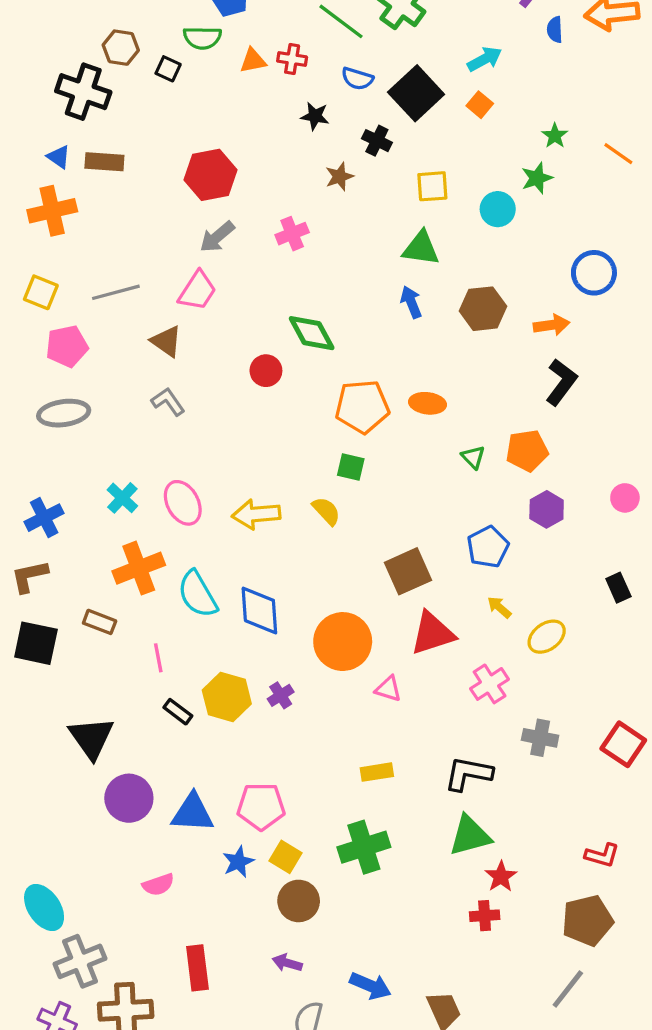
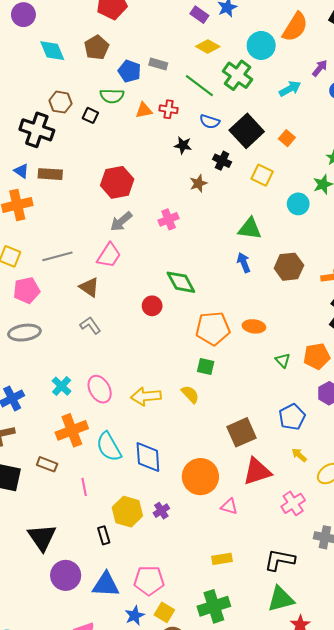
cyan arrow: (485, 59) -> (290, 89), moved
yellow square: (432, 186) -> (262, 175), moved, turned 30
black rectangle: (178, 712) -> (104, 535), moved, turned 36

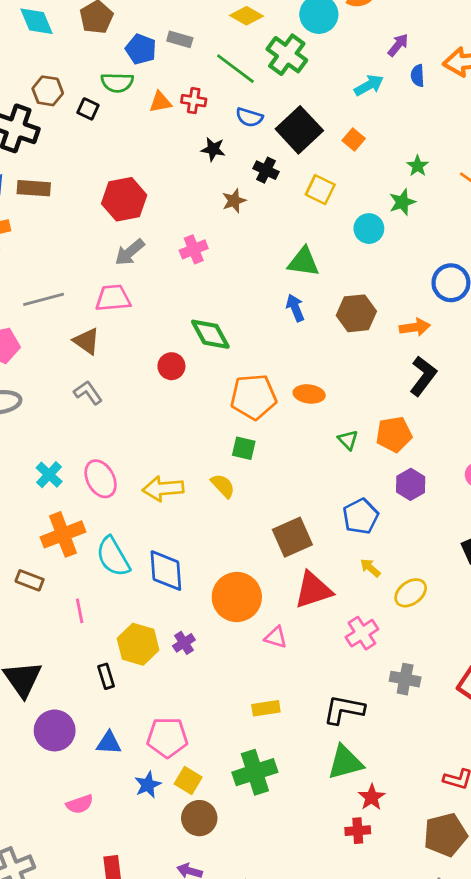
cyan arrow: (290, 89) -> (369, 85), moved
pink trapezoid: (109, 255) -> (113, 298), turned -128
blue triangle: (106, 585) -> (109, 743), size x0.7

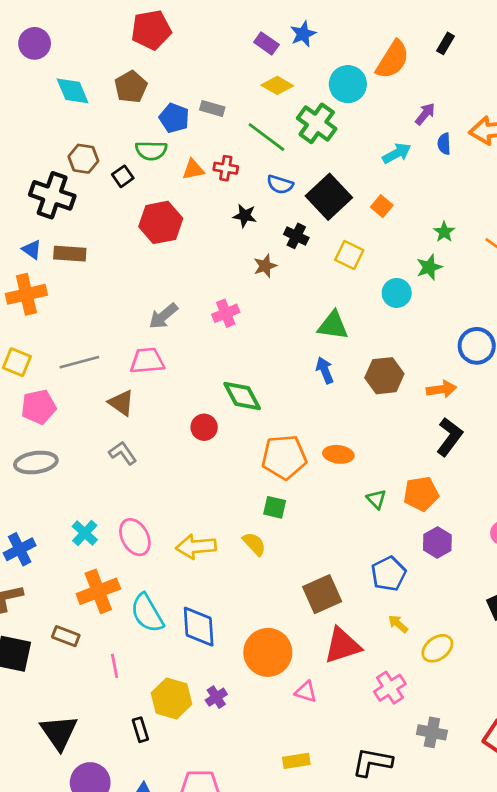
black square: (88, 109) -> (123, 176), turned 30
red hexagon: (124, 199) -> (161, 222), moved

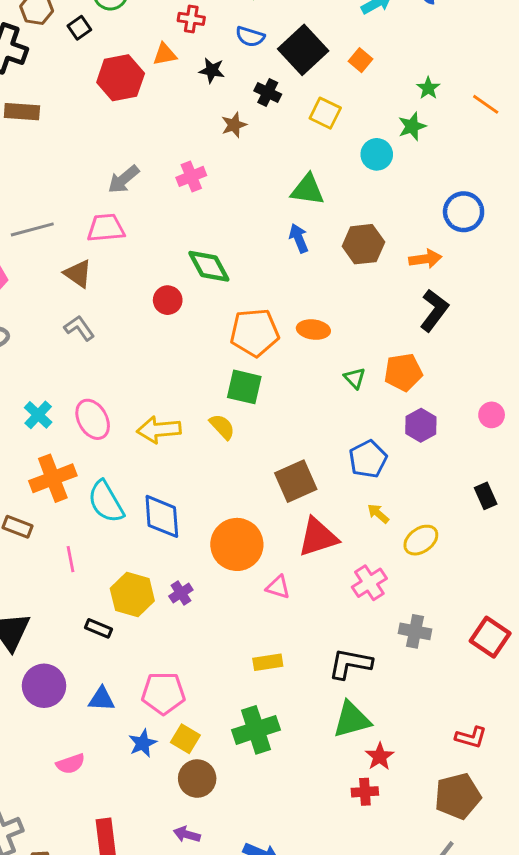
orange triangle: (193, 170) -> (165, 54), moved
green square: (275, 507) -> (244, 387), size x1.4
black rectangle: (140, 730) -> (98, 628), turned -50

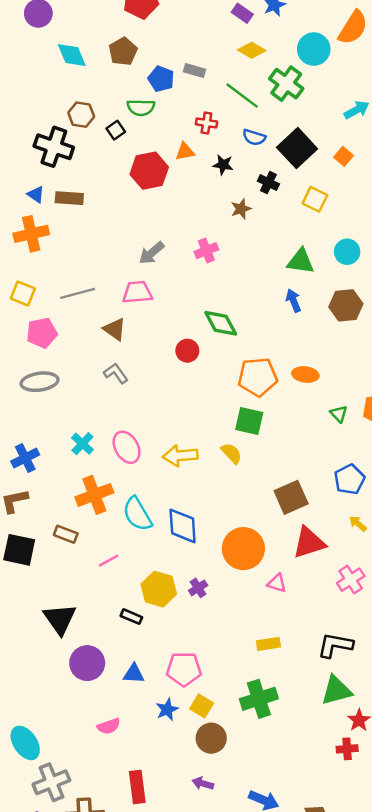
cyan circle: (377, 154) -> (347, 252), moved
pink line: (71, 559) -> (109, 561), turned 72

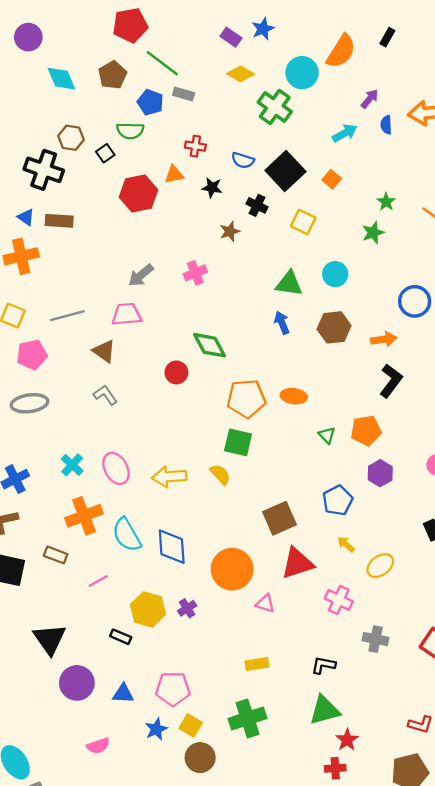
green line: (242, 96) -> (162, 63), moved
pink cross: (351, 580) -> (339, 600), turned -32
black L-shape: (335, 645) -> (323, 665), size x0.7

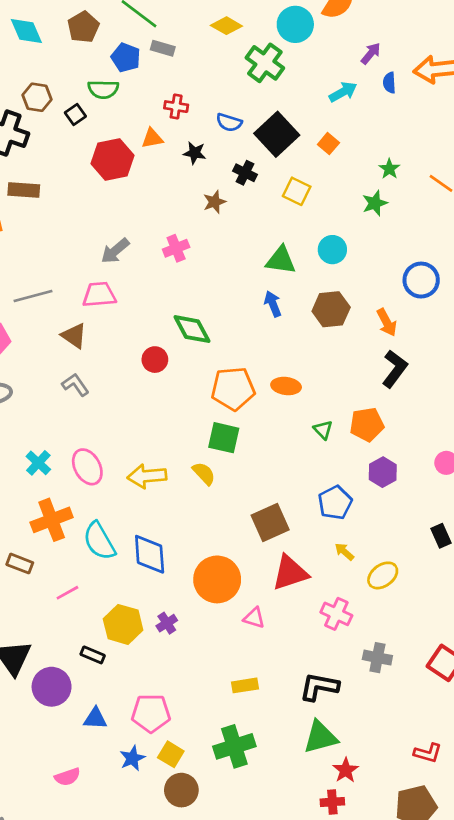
orange arrow: (384, 339) -> (387, 322), turned 70
black L-shape: (323, 665) -> (319, 687), size x1.4
purple circle: (77, 683) -> (52, 687), moved

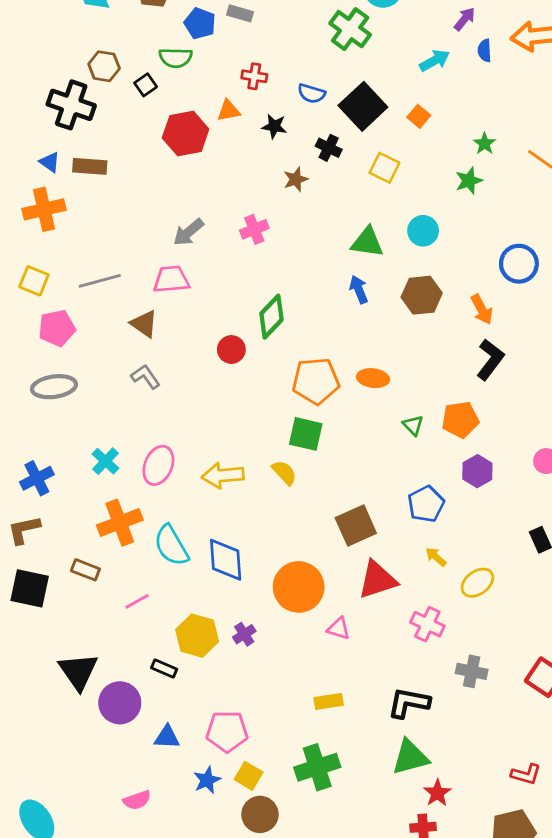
green diamond: (192, 329) -> (271, 317), turned 72
pink ellipse: (87, 467) -> (158, 465), turned 52

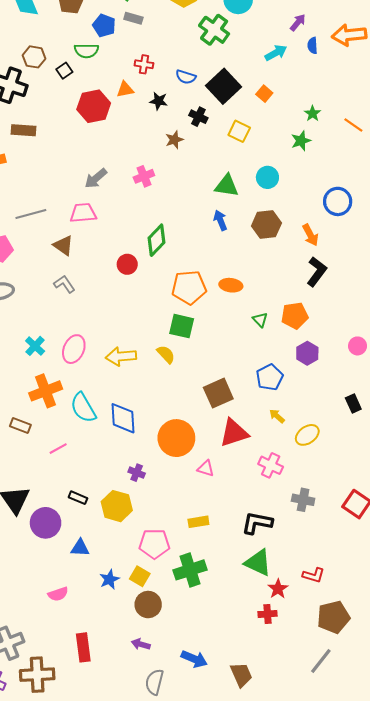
purple cross: (244, 634) -> (137, 473), turned -35
yellow hexagon: (197, 636) -> (117, 506), moved
pink pentagon: (227, 731) -> (154, 544), moved
green triangle: (410, 757) -> (258, 563), turned 40
red L-shape: (526, 774) -> (314, 575), moved

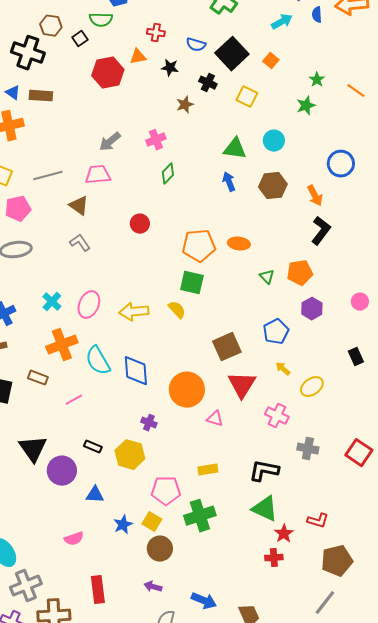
green diamond: (157, 240) -> (168, 174), moved, size x0.7
red triangle: (234, 433) -> (242, 385), turned -40

